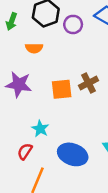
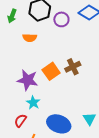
purple star: (19, 84) -> (28, 80), moved
orange square: (62, 89) -> (51, 71), turned -30

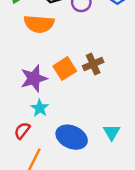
orange semicircle: (30, 38) -> (39, 24), size x1.6
purple star: (28, 80) -> (34, 78), turned -30

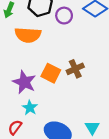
orange square: (65, 69) -> (51, 73), turned -30
purple star: (34, 78) -> (24, 82), turned -30

